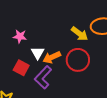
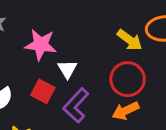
pink star: (20, 36) -> (41, 45), size x1.5
orange arrow: (52, 57) -> (126, 111), moved

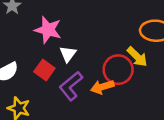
yellow arrow: (130, 40) -> (137, 57), moved
orange arrow: (126, 111) -> (102, 87), moved

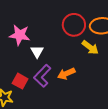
red square: (44, 70) -> (20, 81), moved
red circle: (118, 70) -> (74, 25), moved

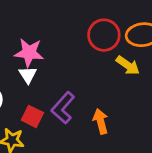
white triangle: (37, 52) -> (28, 75), moved
orange arrow: (66, 74) -> (101, 121), moved, turned 102

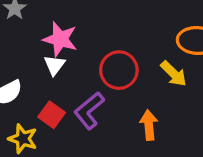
red circle: (104, 35) -> (119, 70), moved
orange arrow: (101, 121) -> (149, 125), moved

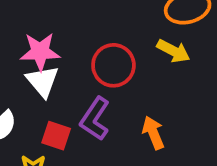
white triangle: (54, 65) -> (43, 81), size x1.4
orange arrow: (149, 125) -> (153, 133), moved

